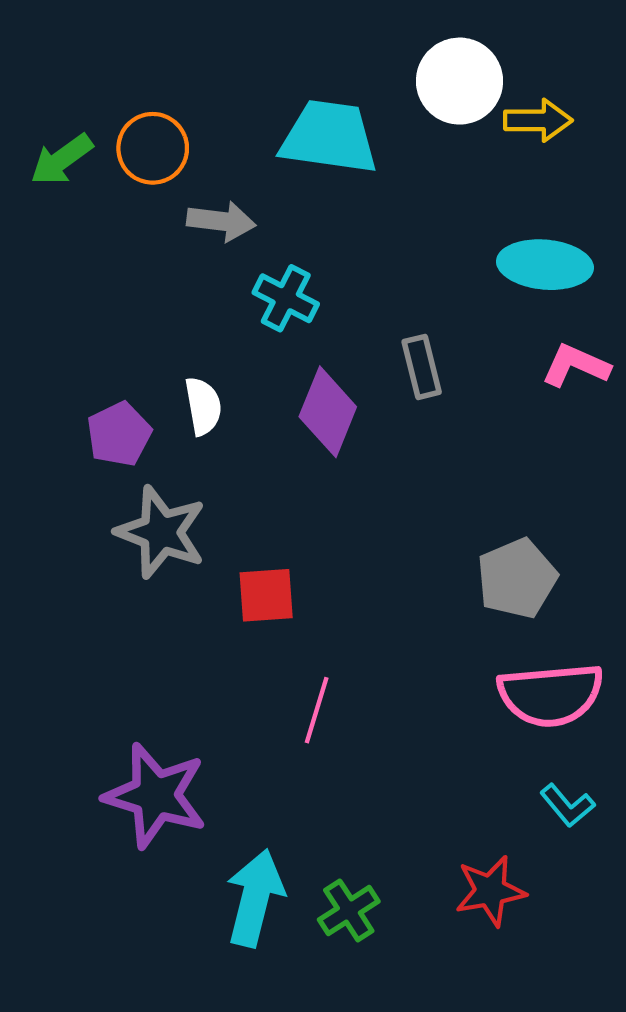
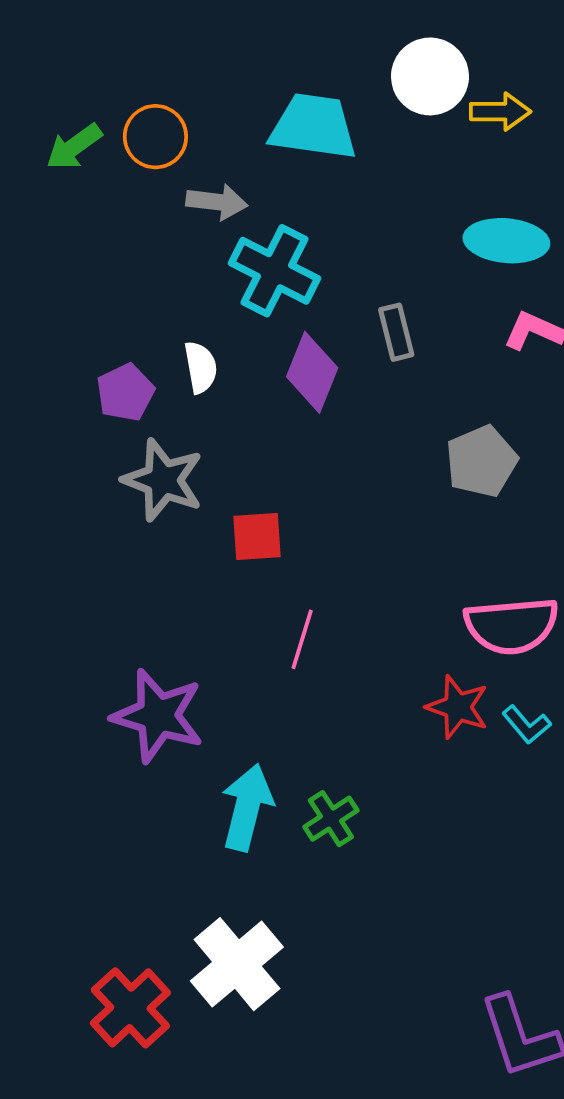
cyan cross: (286, 298) -> (275, 271), size x1.5
gray pentagon: (517, 578) -> (481, 461), moved
red star: (490, 891) -> (458, 707), moved, turned 30

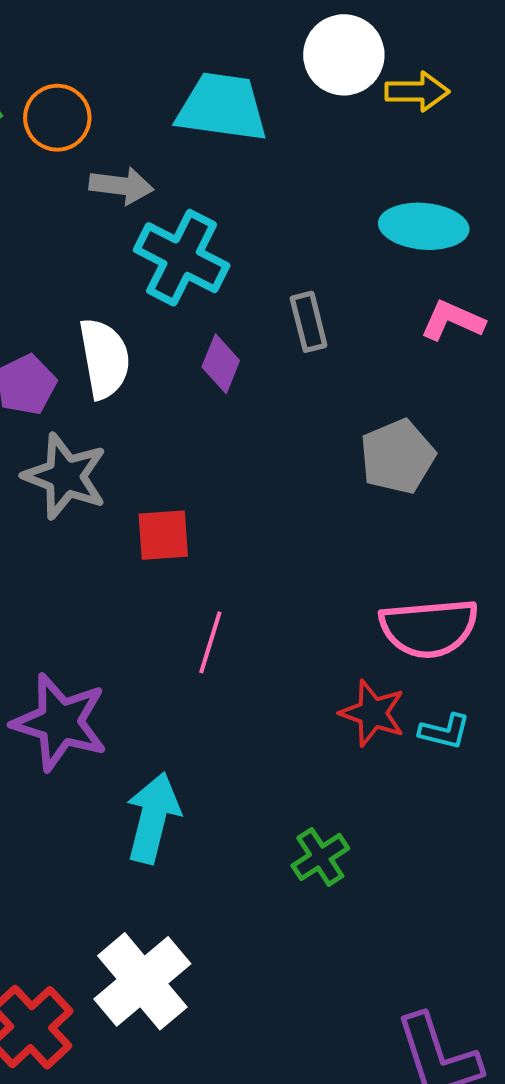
white semicircle: (201, 367) -> (104, 358), size x1.5
purple diamond: (312, 372) -> (221, 364), size x0.7
cyan L-shape: (527, 725) -> (445, 731), turned -36
green cross: (331, 819) -> (320, 857), moved

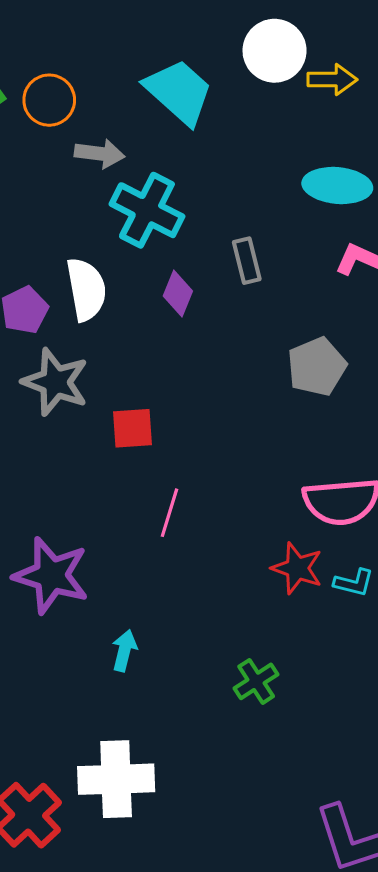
cyan trapezoid: (222, 107) -> (179, 92), turned 34
cyan arrow: (153, 818) -> (124, 651), size x0.6
white cross: (142, 981) -> (116, 779), turned 38

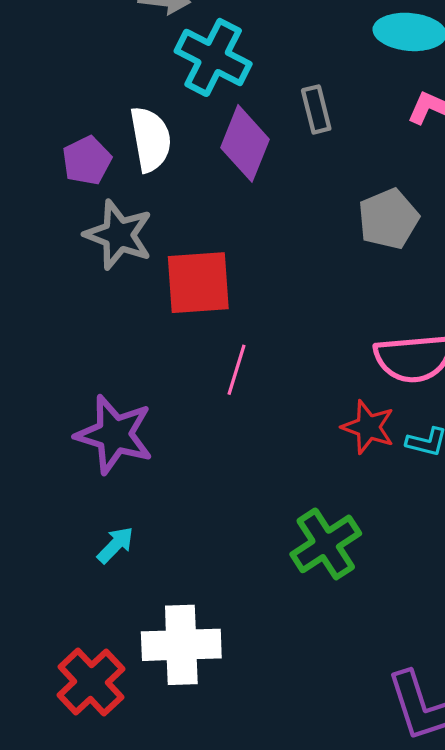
purple diamond: (178, 294) -> (245, 143), size x1.6
red square: (133, 428) -> (198, 283), size x1.5
cyan arrow: (124, 651) -> (115, 545), moved, turned 30
green cross: (256, 681) -> (326, 544), size x1.5

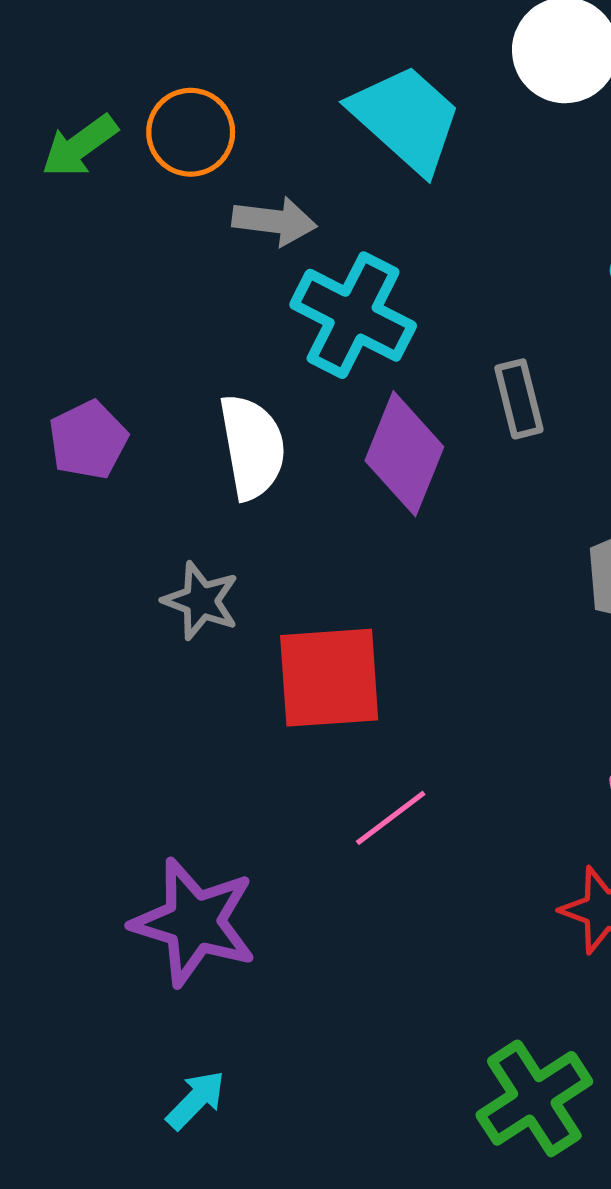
purple pentagon: (87, 160) -> (88, 440), moved
gray star: (119, 235) -> (201, 601), size x0.7
pink line: (236, 370) -> (391, 818), turned 36

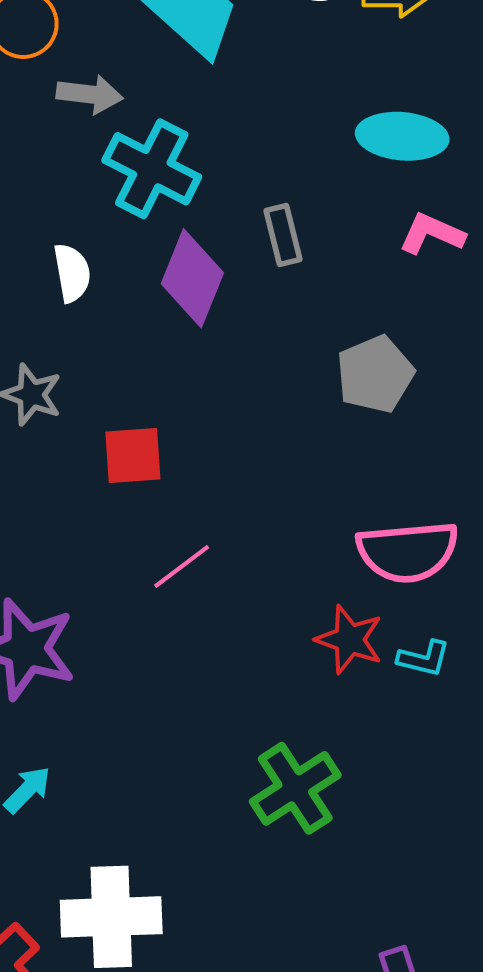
white semicircle: (252, 447) -> (72, 273), size x0.7
red square: (329, 678) -> (133, 456), size x0.7

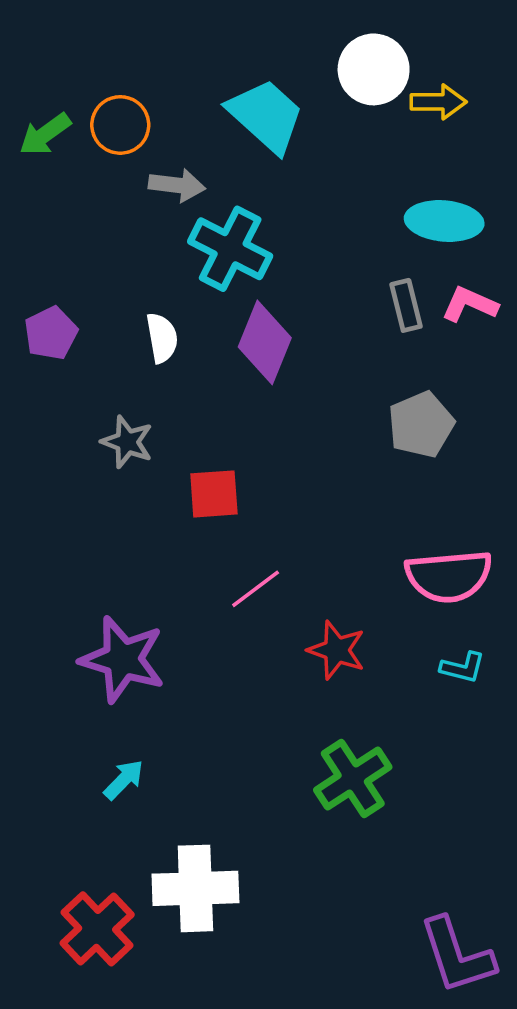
gray rectangle: (283, 235) -> (406, 305), moved
red star: (349, 640) -> (337, 650), moved

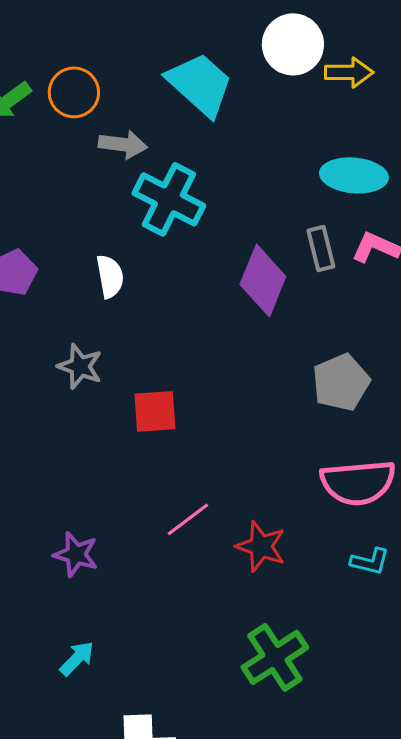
purple diamond: (265, 342) -> (263, 280), moved
gray pentagon: (421, 425) -> (341, 382), moved
pink line: (256, 589) -> (188, 519), moved
purple star: (123, 659) -> (76, 554), size x0.6

